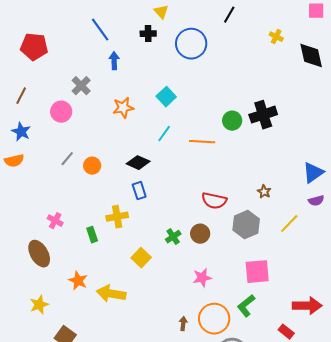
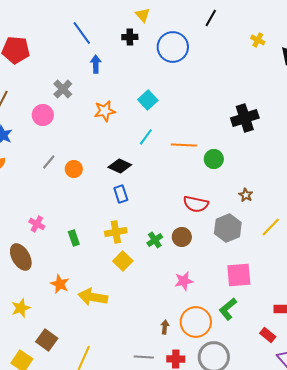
green circle: (232, 121) -> (214, 159), moved
yellow cross: (117, 217) -> (116, 232), moved

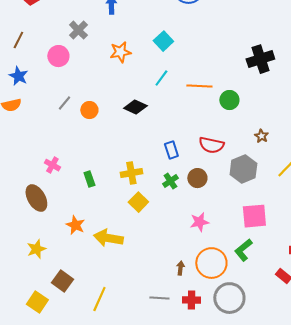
blue rectangle: (121, 194) -> (171, 150), moved

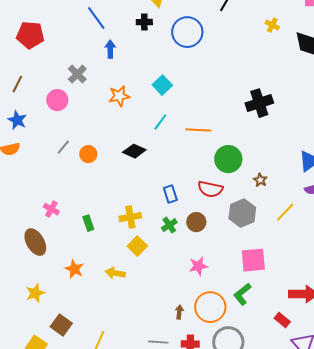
green circle: (229, 100) -> (228, 159), moved, size x1.4
yellow arrow: (108, 238) -> (115, 273), moved, size x0.7

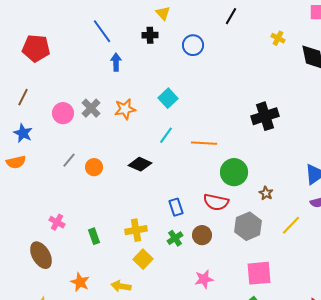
blue circle: (187, 32) -> (193, 45), size x0.7
gray cross: (77, 74) -> (91, 108), moved

